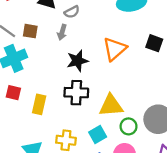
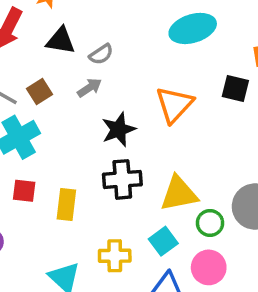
brown square: (30, 31) -> (40, 92), turned -35
gray arrow: (62, 32) -> (89, 88), turned -133

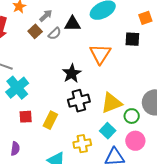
black triangle: (61, 41) -> (72, 24), moved
gray arrow: (89, 88) -> (46, 16), moved
brown square: (40, 92) -> (35, 31), moved
yellow rectangle: (66, 204) -> (50, 120), turned 30

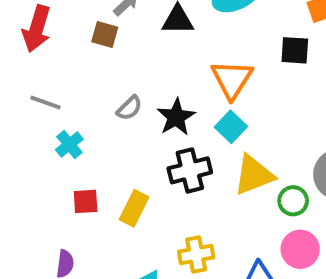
brown square: (35, 31) -> (105, 35), turned -32
gray semicircle: (55, 33) -> (129, 108), moved
cyan cross: (17, 88) -> (69, 144), size x0.6
cyan square: (108, 131) -> (231, 127), moved

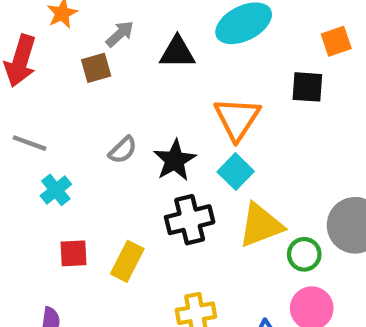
brown square: (105, 35) -> (96, 68), turned -32

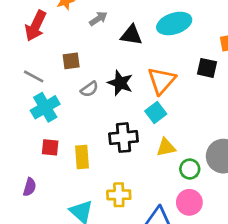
brown square: (96, 68) -> (71, 61), moved
black star: (175, 160) -> (120, 83), moved, turned -30
cyan cross: (56, 190) -> (45, 107), size x1.5
yellow triangle: (261, 225) -> (166, 147), size x0.7
yellow rectangle: (127, 261) -> (82, 157), turned -40

